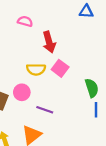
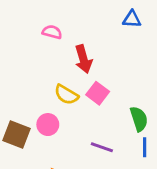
yellow semicircle: (36, 69) -> (66, 95), turned 30
purple line: (45, 110) -> (102, 147), moved

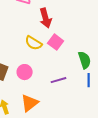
pink circle: (48, 125) -> (25, 72), moved
purple line: (102, 147) -> (59, 80), turned -35

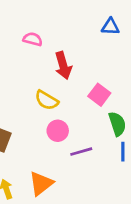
pink square: (56, 42) -> (99, 95), moved
pink circle: (25, 72) -> (58, 131), moved

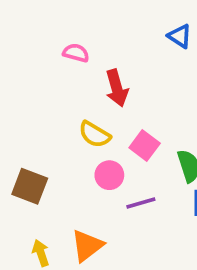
blue triangle: (110, 27) -> (180, 36), turned 30
pink square: (99, 95) -> (145, 146), moved

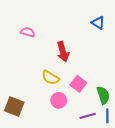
pink semicircle: (76, 53) -> (28, 32), moved
purple line: (141, 203) -> (88, 116), moved

